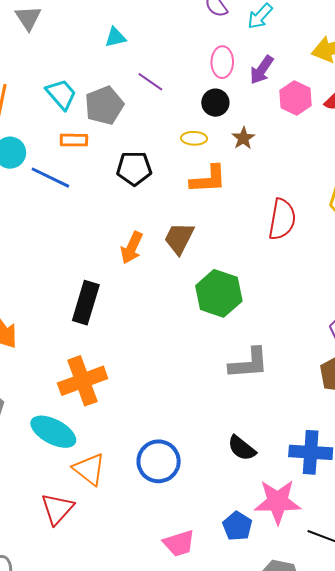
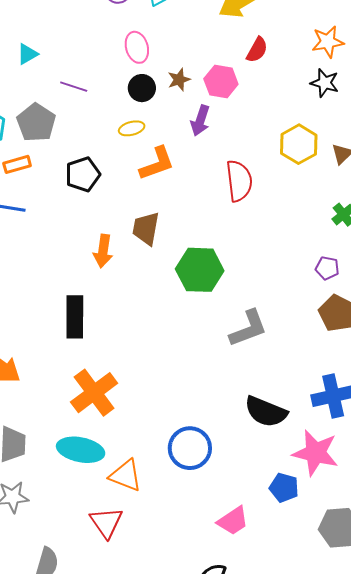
purple arrow: (262, 70) -> (200, 121), moved
pink hexagon: (296, 98) -> (221, 81), moved
brown star: (243, 138) -> (179, 80), moved, turned 30
black semicircle: (242, 448) -> (266, 412), size x1.4
pink star: (278, 502) -> (316, 453), turned 30

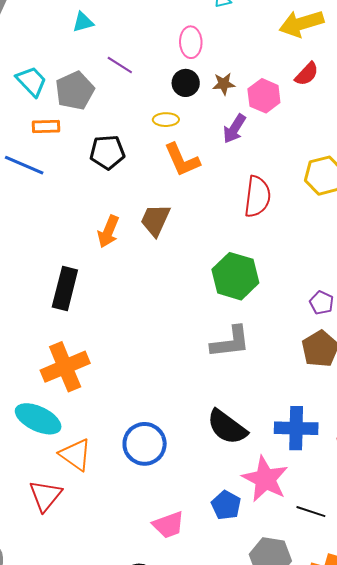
orange L-shape: (157, 164) -> (182, 160), turned 72
green hexagon: (200, 270) -> (235, 276), moved

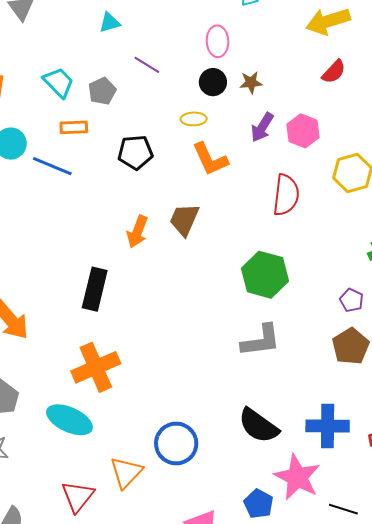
gray pentagon: (75, 91) -> (102, 91), size x0.7
pink hexagon: (264, 96) -> (303, 131), moved
orange triangle: (76, 455) -> (126, 472), moved, turned 39

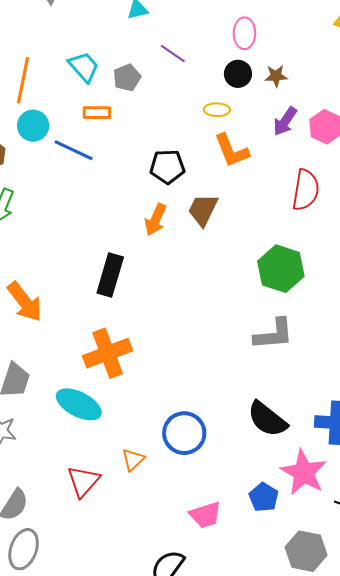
black pentagon: (135, 152) -> (167, 167), moved
orange triangle: (126, 472) -> (133, 460), size x0.7

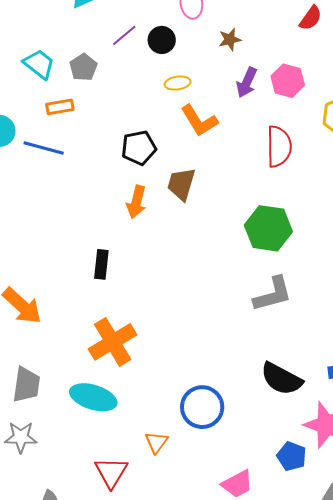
purple line: (173, 54) -> (124, 35), turned -64
black circle: (238, 74) -> (162, 40), moved
black rectangle: (110, 275) -> (101, 264), size x0.7

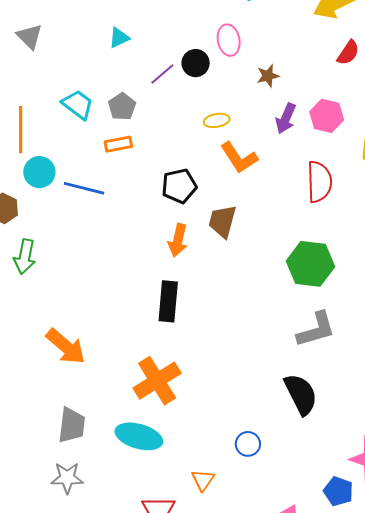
black circle: (162, 40) -> (196, 63), moved
orange rectangle: (60, 107) -> (118, 144), moved
black rectangle: (101, 264) -> (168, 301), moved, size x1.4
black semicircle: (281, 379) -> (301, 394), moved, turned -144
blue circle: (202, 407) -> (248, 444), size x0.6

